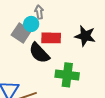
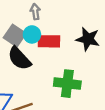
cyan circle: (31, 24) -> (32, 34), moved
black semicircle: (39, 53) -> (19, 58), moved

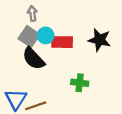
gray arrow: (35, 12) -> (32, 13), moved
green cross: (67, 84) -> (80, 83), size x0.7

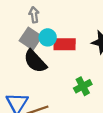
green cross: (80, 83) -> (83, 86), turned -35

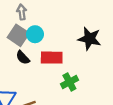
red rectangle: (65, 44) -> (52, 58), moved
black semicircle: (35, 61) -> (23, 58), size x0.6

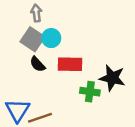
black star: (89, 39) -> (112, 78), moved
green cross: (69, 82) -> (90, 92), turned 36

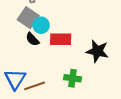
cyan circle: (51, 38) -> (41, 25), moved
green cross: (90, 92) -> (72, 78), moved

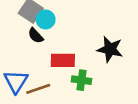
red rectangle: (61, 39) -> (63, 60), moved

